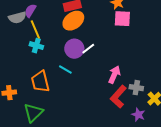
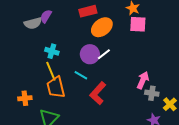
orange ellipse: (73, 21) -> (102, 27), moved
yellow line: (35, 30) -> (51, 71), moved
pink arrow: (114, 75) -> (143, 80), moved
red L-shape: (118, 97) -> (98, 93), moved

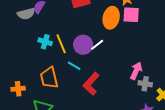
orange ellipse: (102, 27) -> (111, 18), moved, turned -40
yellow line: (51, 71) -> (61, 44), moved

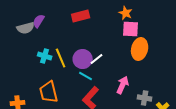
orange ellipse: (111, 18) -> (140, 49), moved
cyan line: (74, 66) -> (86, 76), moved
pink arrow: (136, 71) -> (123, 85), moved

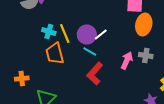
orange trapezoid: (49, 92) -> (55, 54), moved
gray cross: (145, 98) -> (146, 56), moved

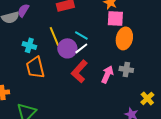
yellow line: (65, 34) -> (54, 36), moved
cyan line: (90, 52) -> (81, 35), moved
red L-shape: (95, 74) -> (79, 71), moved

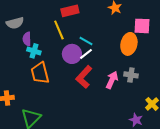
purple semicircle: (23, 10) -> (27, 39), moved, turned -32
pink square: (115, 18) -> (142, 26), moved
yellow line: (54, 36) -> (59, 30), moved

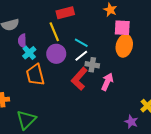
pink square: (142, 26) -> (122, 28), moved
cyan cross: (34, 51) -> (29, 53), turned 32
purple circle: (72, 54) -> (56, 54), moved
gray cross: (131, 75) -> (92, 65), moved

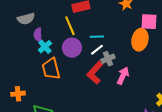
pink square: (122, 28) -> (149, 22), moved
cyan line: (81, 43) -> (97, 37), turned -32
gray cross: (92, 65) -> (108, 59), turned -32

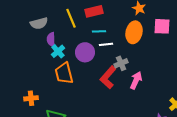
yellow line: (70, 26) -> (71, 18), moved
cyan line: (97, 37) -> (99, 31), moved
orange ellipse: (140, 40) -> (134, 32), moved
white line: (97, 50) -> (106, 44), moved, turned 32

